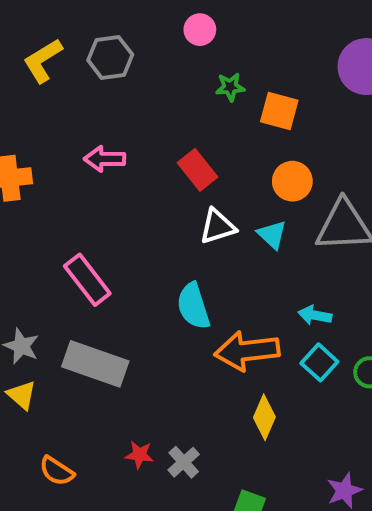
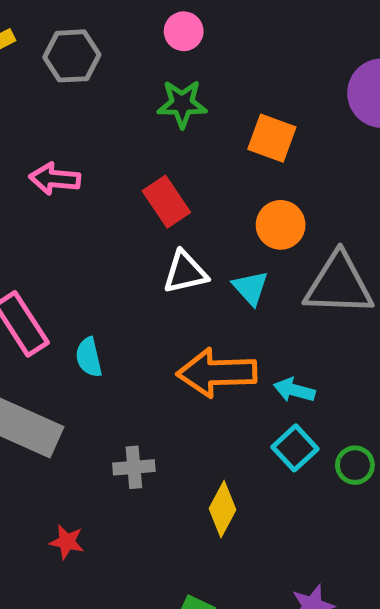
green star: (230, 87) -> (182, 104), moved, size x1.4
cyan semicircle: (193, 306) -> (89, 357), moved, size x0.7
orange arrow: (247, 351) -> (217, 373), moved
gray cross: (184, 462) -> (134, 467), moved, turned 32

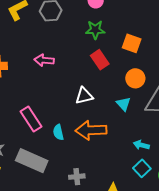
red rectangle: (166, 202) -> (100, 60), moved
white triangle: (185, 272) -> (84, 96), moved
orange arrow: (217, 373) -> (91, 130), moved

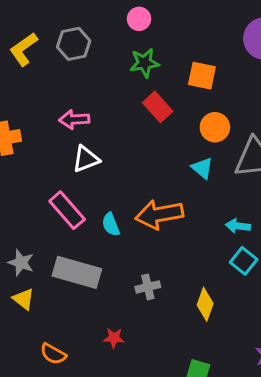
white triangle: (84, 96) -> (86, 159), moved

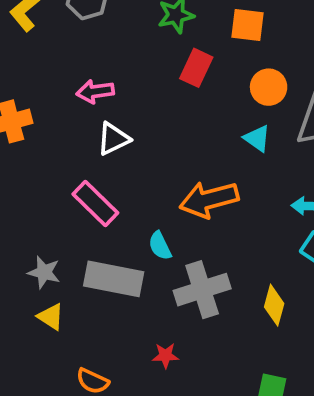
red rectangle: (158, 107) -> (196, 68), turned 72
cyan semicircle: (111, 224) -> (160, 246), moved
gray cross: (148, 287) -> (202, 290), size x1.8

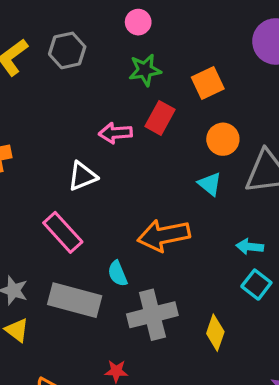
orange square: (248, 25) -> (208, 83), turned -36
pink arrow: (95, 91) -> (115, 133), moved

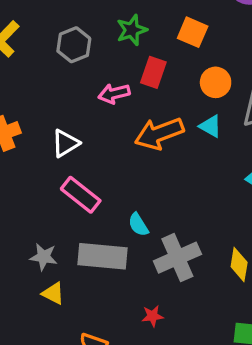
gray hexagon: (67, 50) -> (74, 45), moved
orange square: (208, 83) -> (193, 32), turned -32
white triangle: (82, 176) -> (65, 143), moved
orange arrow: (164, 235) -> (159, 133), moved

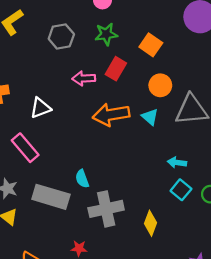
pink rectangle: (81, 195) -> (25, 148), moved

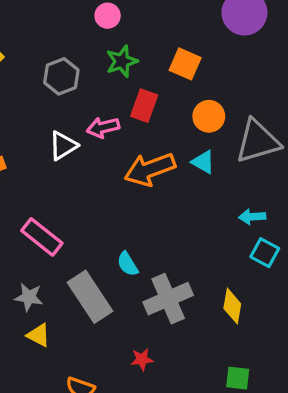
white triangle: (40, 108) -> (63, 146), moved
gray rectangle: (51, 197) -> (90, 297), turned 51

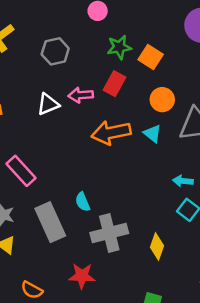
green star: (122, 61) -> (119, 47), moved
red star: (142, 359) -> (82, 276), size x1.5

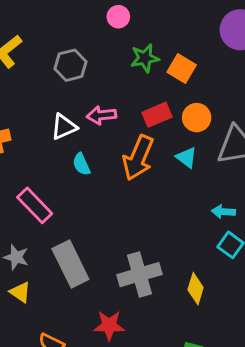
red rectangle: (114, 84) -> (157, 115), moved, turned 40
orange arrow: (111, 133) -> (138, 158), turned -54
cyan semicircle: (83, 202) -> (81, 164), moved

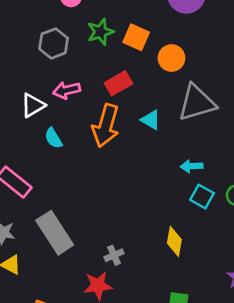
gray hexagon: (70, 65) -> (54, 43), moved
orange circle: (197, 118) -> (171, 58), moved
gray cross: (140, 275) -> (114, 255), moved, size x0.5

